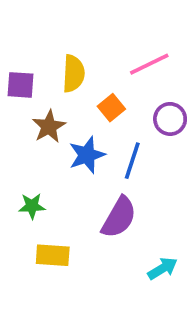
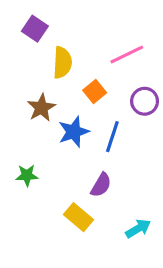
purple square: (21, 85) -> (35, 29), moved, turned 30
purple semicircle: (119, 217) -> (101, 185), size x0.7
yellow rectangle: (53, 255) -> (78, 217), moved, turned 36

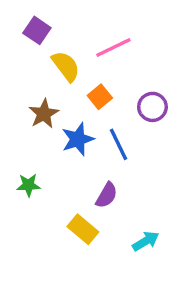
pink line: (127, 54) -> (113, 47), moved
yellow semicircle: (62, 63) -> (66, 66), turned -40
blue line: (112, 137) -> (118, 144), turned -44

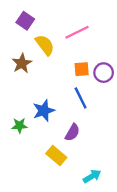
orange square: (100, 97) -> (82, 69), moved, turned 35
brown star: (44, 114) -> (22, 63), moved
blue star: (78, 139) -> (44, 111), moved
cyan arrow: (146, 241) -> (92, 176), moved

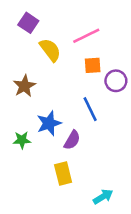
brown star: (22, 63) -> (24, 86), moved
orange square: (82, 69) -> (93, 65), moved
purple semicircle: (72, 132) -> (72, 140), moved
yellow rectangle: (56, 155) -> (63, 174), turned 36

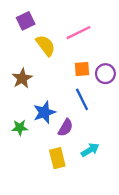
purple square: (28, 23) -> (26, 21), turned 30
orange square: (93, 65) -> (82, 69), moved
cyan arrow: (103, 197) -> (90, 150), moved

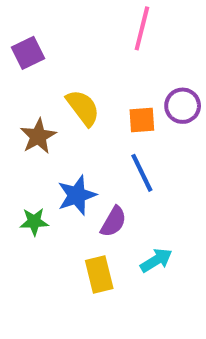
purple square: (26, 21) -> (28, 53), moved
pink line: (78, 33) -> (142, 28), moved, turned -50
yellow semicircle: (46, 45) -> (83, 108), moved
purple circle: (105, 74) -> (183, 106), moved

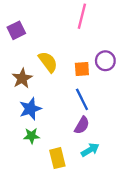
blue star: (77, 195) -> (30, 109), moved
green star: (34, 222) -> (32, 136), moved
purple semicircle: (113, 222) -> (82, 125), moved

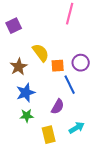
purple circle: (105, 61) -> (81, 63), moved
orange square: (82, 69) -> (58, 66), moved
purple semicircle: (82, 125) -> (58, 107), moved

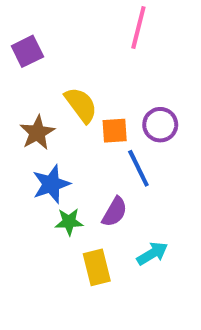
green star: (27, 116) -> (69, 222), moved

